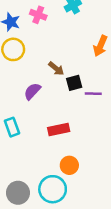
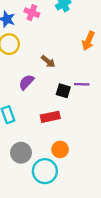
black square: (74, 83) -> (63, 91), moved, turned 32
gray circle: (18, 193) -> (21, 153), moved

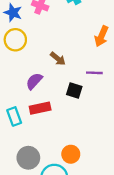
purple line: (82, 84) -> (94, 73), moved
red rectangle: (50, 117) -> (40, 108), moved

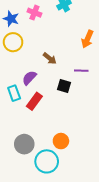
red rectangle: (40, 108) -> (34, 101), turned -42
cyan rectangle: (14, 116) -> (14, 93), moved

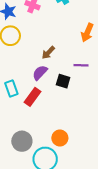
brown arrow: (50, 58) -> (48, 53), turned 96
purple semicircle: (29, 78) -> (40, 73), moved

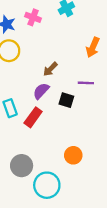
orange circle: (60, 138) -> (73, 155), moved

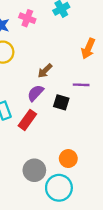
gray circle: (22, 166) -> (34, 170), moved
cyan circle: (47, 185) -> (59, 188), moved

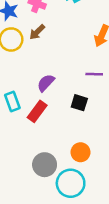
brown arrow: (45, 71) -> (37, 32), moved
black square: (61, 102) -> (79, 103), moved

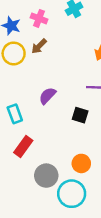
red rectangle: (37, 111) -> (23, 147), moved

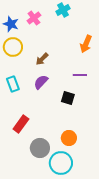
pink cross: (39, 18) -> (34, 18), turned 32
brown arrow: (39, 46) -> (42, 59), moved
cyan rectangle: (15, 114) -> (13, 84), moved

